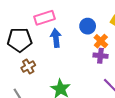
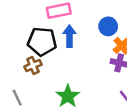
black pentagon: (20, 40) -> (42, 42), moved

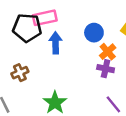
black pentagon: (42, 42) -> (27, 28), moved

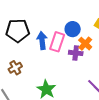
pink rectangle: (45, 18) -> (57, 42), moved, turned -54
purple cross: (106, 69) -> (76, 53), moved

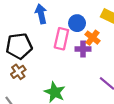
black pentagon: (18, 31) -> (19, 46), moved
blue arrow: (42, 40) -> (41, 14), moved

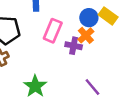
blue circle: (77, 23) -> (89, 18), moved

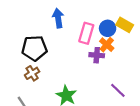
pink rectangle: (53, 31) -> (86, 33), moved

